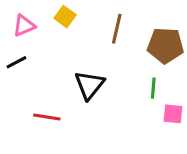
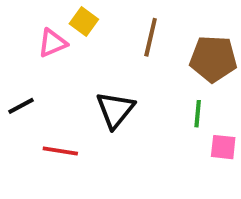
pink triangle: (24, 26) -> (52, 43), moved
black line: (16, 62) -> (21, 106), moved

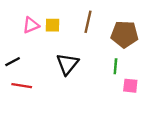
yellow square: (84, 22) -> (53, 25), moved, turned -35
red line: (60, 151) -> (22, 86), moved

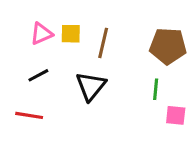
brown line: (88, 22) -> (103, 43), moved
black line: (13, 62) -> (38, 75), moved

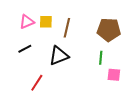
black triangle: (91, 86) -> (59, 56), turned 30
red line: (29, 115) -> (37, 83), moved, turned -66

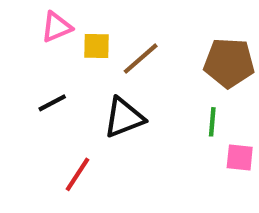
pink triangle: (27, 22) -> (56, 27), moved
brown line: (67, 28) -> (141, 59), turned 36

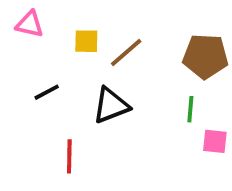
pink triangle: (56, 27) -> (30, 24), moved, turned 36
red line: (78, 174) -> (69, 156), turned -32

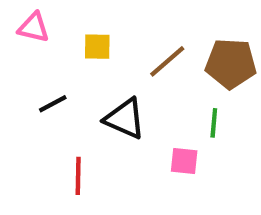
brown line: (126, 53) -> (167, 61), moved
black triangle: (111, 105) -> (125, 119), turned 45
pink square: (215, 141) -> (184, 161), moved

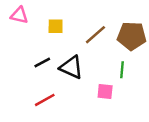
black line: (53, 104) -> (42, 63), moved
red line: (78, 176) -> (45, 100), turned 60

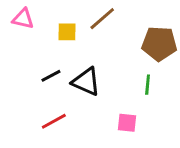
brown line: (95, 35) -> (102, 19), moved
pink square: (105, 92) -> (127, 123), moved

